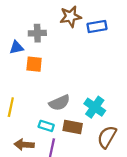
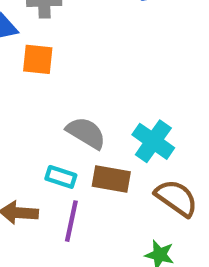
gray semicircle: (59, 103) -> (86, 133), turned -125
brown semicircle: (107, 137) -> (176, 198), turned 95

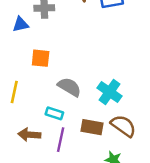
orange square: (38, 59) -> (41, 58), moved
brown rectangle: (111, 179) -> (92, 127), moved

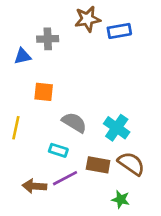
brown arrow: (29, 135) -> (34, 186), moved
purple line: (61, 140) -> (65, 178), turned 50

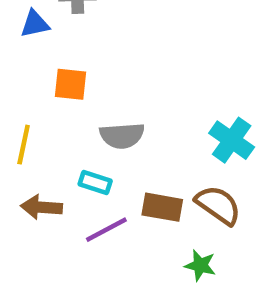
gray semicircle: (74, 122) -> (122, 136), turned 145
cyan cross: (117, 128) -> (232, 140), moved
brown arrow: (34, 186) -> (41, 207), moved

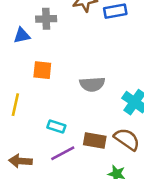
gray semicircle: (122, 136) -> (92, 84), moved
brown arrow: (41, 207) -> (20, 161), moved

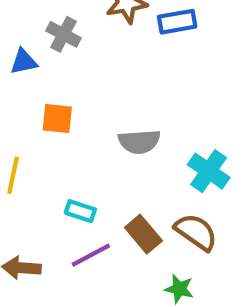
gray cross: (46, 19) -> (64, 34), turned 30
brown rectangle: (95, 141) -> (143, 234), turned 40

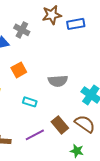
orange square: (57, 118) -> (19, 70), turned -35
cyan rectangle: (80, 211) -> (30, 102), moved

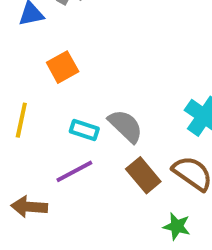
gray semicircle: (58, 81) -> (126, 126), moved, turned -132
purple line: (35, 135) -> (74, 171), moved

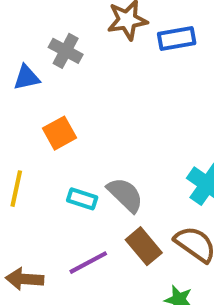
purple line: (74, 171) -> (88, 263), moved

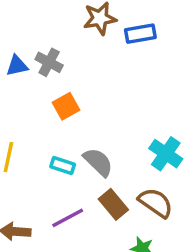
gray cross: (66, 51) -> (49, 62), moved
orange square: (59, 133) -> (66, 106), moved

